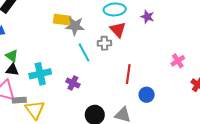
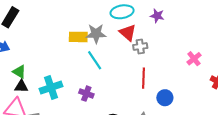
yellow rectangle: (62, 20) -> (78, 37), moved
gray star: (75, 26) -> (96, 34), moved
gray cross: (104, 43) -> (140, 46), moved

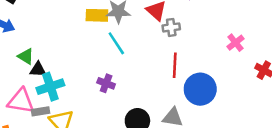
black triangle: (21, 86) -> (38, 70), moved
cyan cross: (51, 87) -> (50, 87), moved
blue circle: (165, 98) -> (200, 89), size x1.6

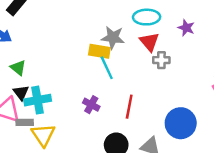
yellow rectangle: (97, 15) -> (99, 51), moved
red line: (175, 65) -> (129, 107), moved
black triangle: (38, 70) -> (21, 93), moved, turned 42

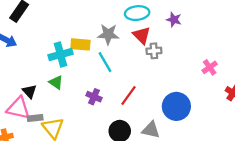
yellow rectangle: (99, 51) -> (80, 44), moved
green triangle: (18, 68) -> (56, 82), moved
cyan cross: (38, 100) -> (60, 54), moved
red line: (129, 107) -> (128, 95), turned 30

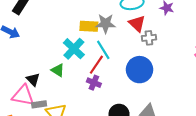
yellow rectangle: (80, 44) -> (89, 26), moved
cyan cross: (60, 54) -> (74, 49), moved, turned -30
red line: (128, 95) -> (96, 65), moved
blue circle: (176, 106) -> (140, 70), moved

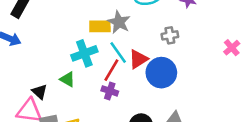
gray star: (106, 24) -> (119, 22), turned 30
red triangle: (137, 24) -> (138, 59), moved, turned 48
cyan cross: (74, 49) -> (84, 53), turned 30

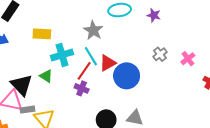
yellow rectangle: (100, 26) -> (42, 34), moved
gray cross: (170, 35) -> (160, 54), moved, turned -32
black triangle: (40, 92) -> (22, 85), size x1.6

